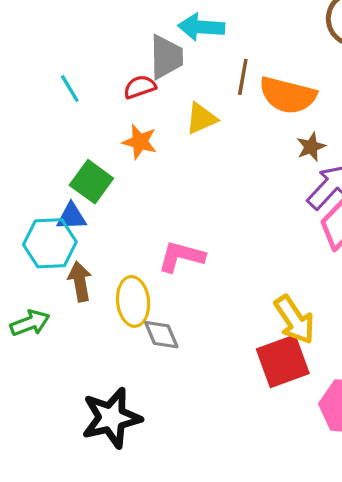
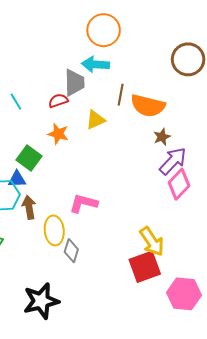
brown arrow: (80, 281) -> (29, 207), moved
gray diamond: (161, 335) -> (71, 251), turned 40

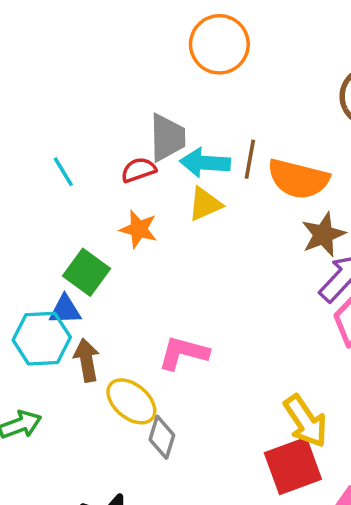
cyan arrow: (95, 64) -> (205, 163), moved
brown star: (162, 137) -> (323, 235), size x1.4
yellow ellipse: (54, 230) -> (131, 401), turned -44

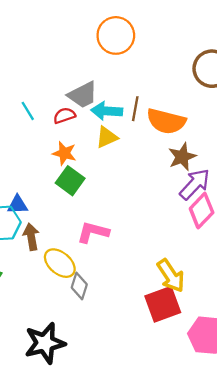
gray trapezoid: (167, 138) -> (83, 95), turned 64
cyan line: (63, 172) -> (28, 111), moved
green square: (87, 272) -> (70, 181), moved

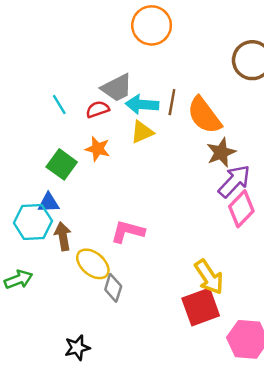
orange semicircle: (166, 121) -> (204, 115), turned 39
green square: (70, 181) -> (62, 164), moved
black star: (45, 343) -> (77, 348), size x0.6

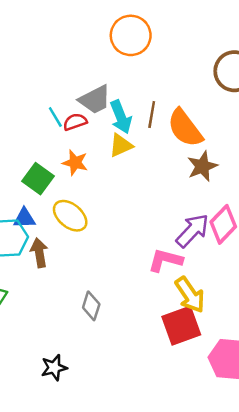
cyan line: (59, 105) -> (55, 117), moved
cyan arrow: (142, 105) -> (121, 117), turned -116
purple arrow: (234, 181) -> (192, 231), moved
pink L-shape: (128, 232) -> (165, 260), moved
yellow ellipse: (93, 264) -> (70, 216), moved

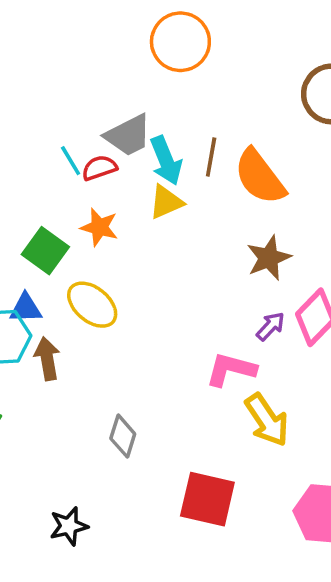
brown star: (202, 166) -> (269, 258), moved
purple arrow: (192, 231) -> (270, 326), size x0.6
red square: (181, 326) -> (207, 499), moved, turned 33

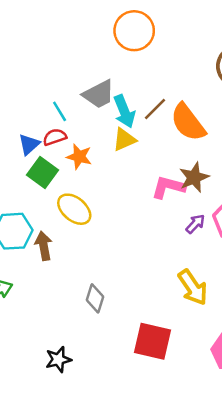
brown line: (211, 157) -> (155, 109), turned 35
red semicircle: (99, 168) -> (55, 137), moved
blue triangle: (26, 308) -> (29, 144), moved, turned -40
pink L-shape: (231, 369) -> (168, 187), moved

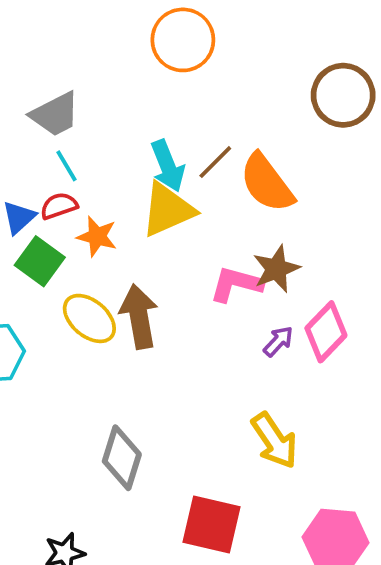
gray trapezoid: (99, 94) -> (55, 114), moved
yellow triangle: (124, 139) -> (168, 210), size x1.5
brown arrow: (44, 246) -> (139, 317), moved, size x1.4
gray diamond: (95, 298) -> (122, 458), size x1.4

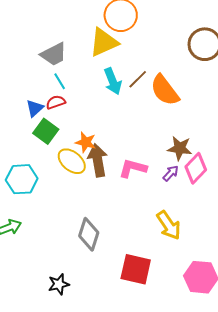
yellow triangle: (168, 210) -> (104, 42), moved
orange star: (97, 236) -> (86, 142), moved
brown star: (276, 269) -> (180, 148), moved, turned 30
pink L-shape: (236, 284) -> (133, 168), moved

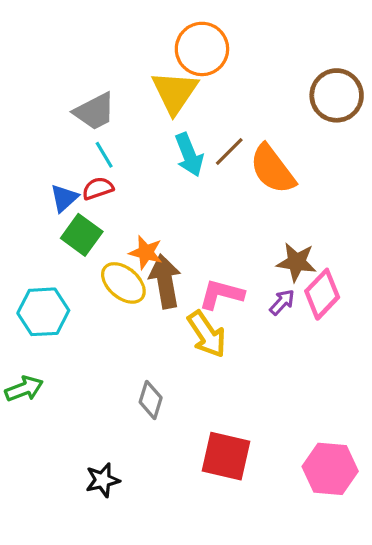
yellow triangle: (104, 42) -> (175, 92), turned -32
yellow arrow: (169, 225) -> (207, 334), moved
gray diamond: (89, 234) -> (151, 400), size x0.7

